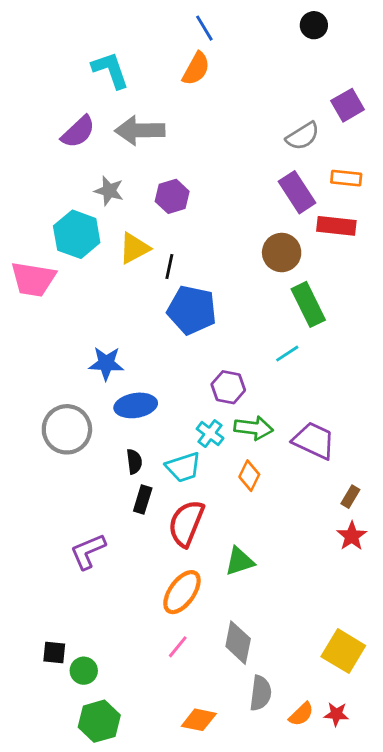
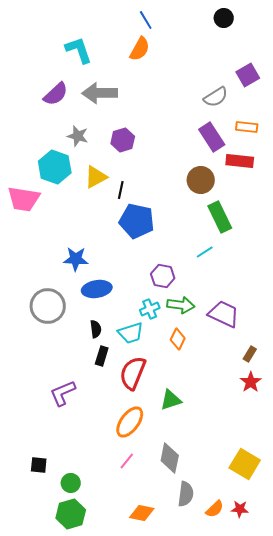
cyan cross: (210, 434) -> (150, 309), turned 30
green circle: (84, 671) -> (71, 483), moved

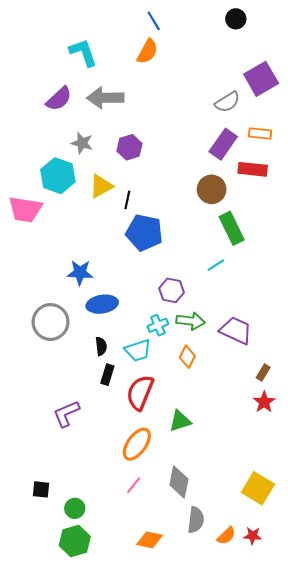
purple square: (248, 75) -> (261, 79), size x1.4
purple rectangle: (212, 137) -> (223, 144), turned 68

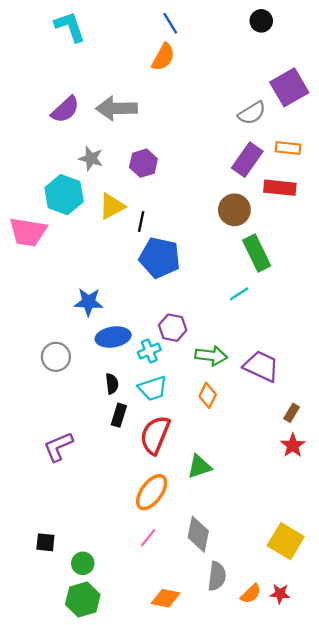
cyan L-shape: (83, 53) -> (70, 27), moved
purple hexagon: (172, 290) -> (173, 328), moved
gray circle: (51, 322) -> (56, 357), size x0.7
cyan cross: (158, 325) -> (149, 351), moved
purple L-shape: (66, 414) -> (58, 447), moved

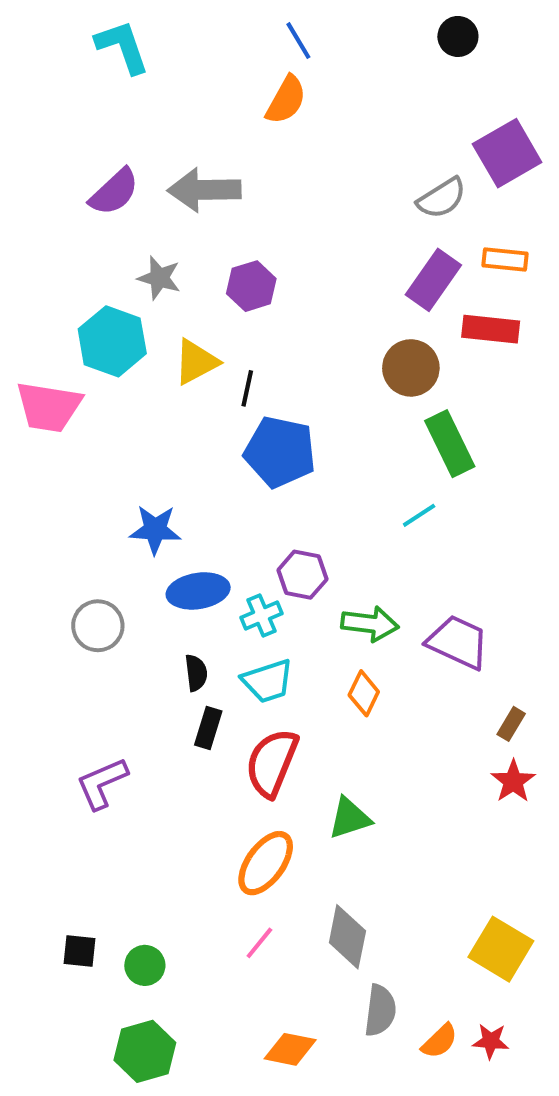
green circle: (83, 563) -> (145, 965), moved

